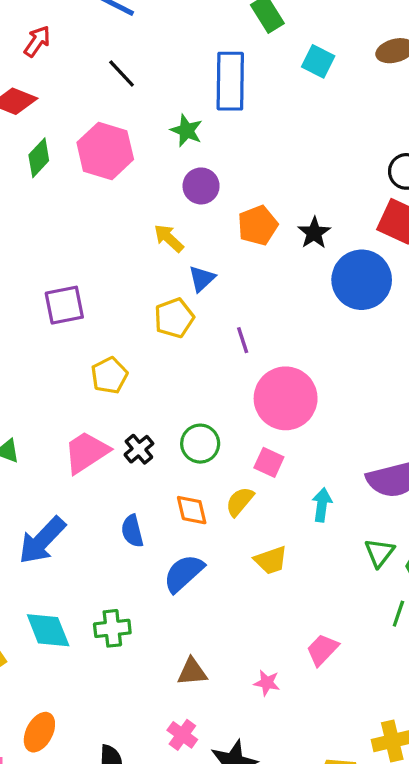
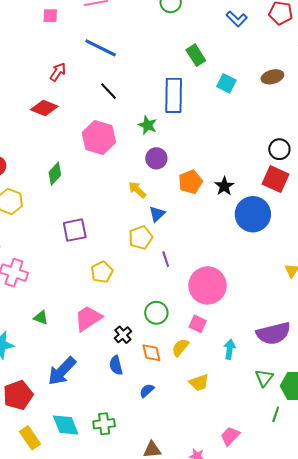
green diamond: (39, 158) -> (55, 174), moved
purple line: (243, 340) -> (166, 259), moved
black cross: (139, 449) -> (123, 335), moved
blue semicircle: (184, 573) -> (147, 391), size x0.6

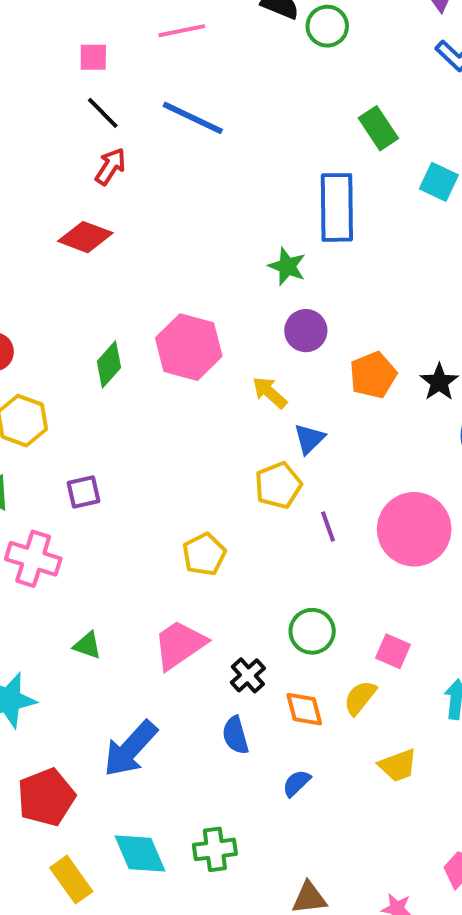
black line: (108, 91) -> (103, 113), moved
pink hexagon: (99, 138) -> (189, 347), moved
purple square: (75, 230) -> (83, 492), moved, size x0.7
pink circle: (208, 285) -> (414, 529), moved

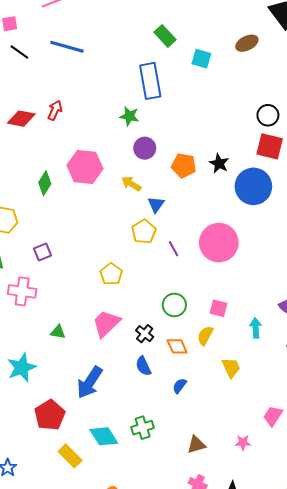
red arrow: (110, 166) -> (55, 110), moved
orange pentagon: (373, 375) -> (184, 166), turned -30
yellow trapezoid: (398, 765) -> (231, 368), turned -85

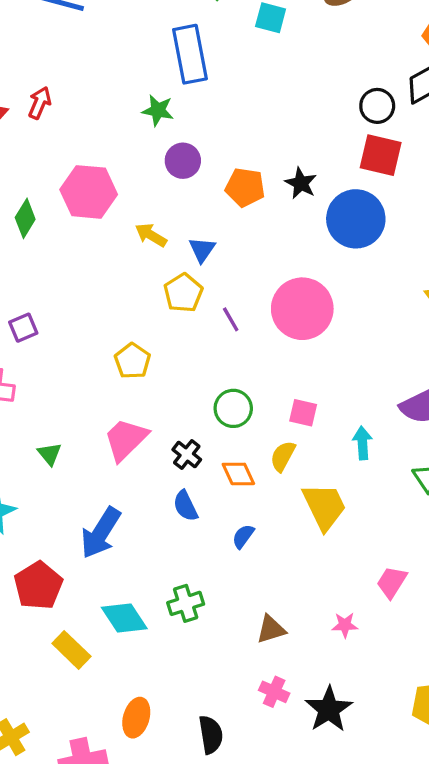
yellow arrow: (131, 184) -> (151, 235), moved
green triangle: (58, 332) -> (50, 454), turned 42
yellow trapezoid: (231, 368) -> (324, 506), size x1.5

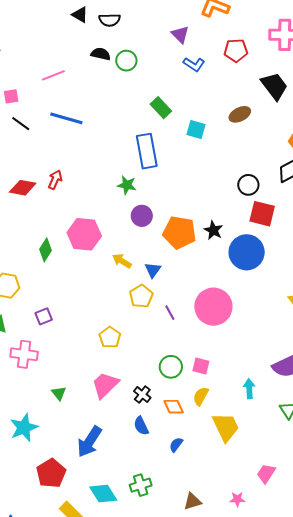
black circle: (377, 106) -> (248, 185), moved
orange pentagon: (245, 187) -> (179, 232), size x1.4
pink square: (303, 413) -> (201, 366), moved

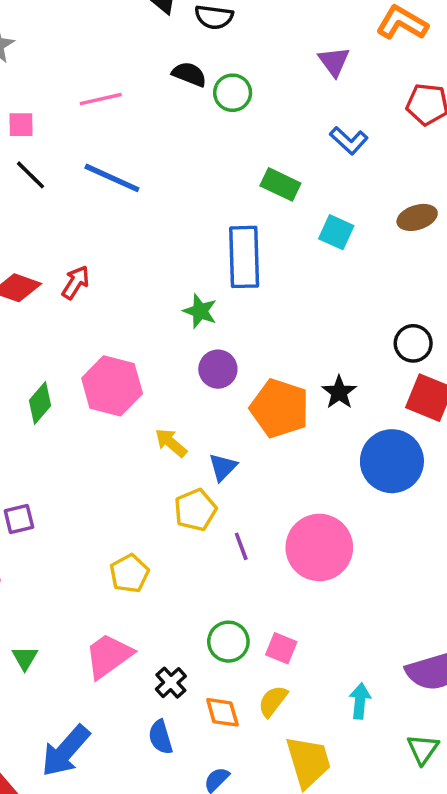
blue L-shape: (194, 64) -> (349, 141), moved
green rectangle: (161, 108) -> (280, 184), turned -30
black star: (213, 230) -> (339, 392), moved

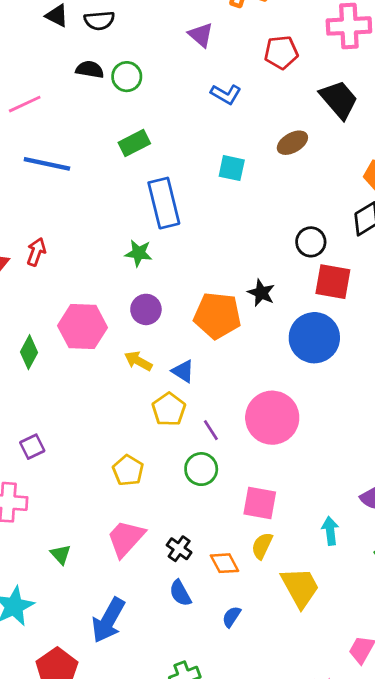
green rectangle: (280, 184) -> (134, 143), moved, turned -40
purple circle: (218, 369) -> (146, 309), moved
blue triangle: (223, 467) -> (183, 371), turned -30
green circle: (228, 642) -> (201, 469), moved
pink square: (281, 648) -> (260, 503), size x1.4

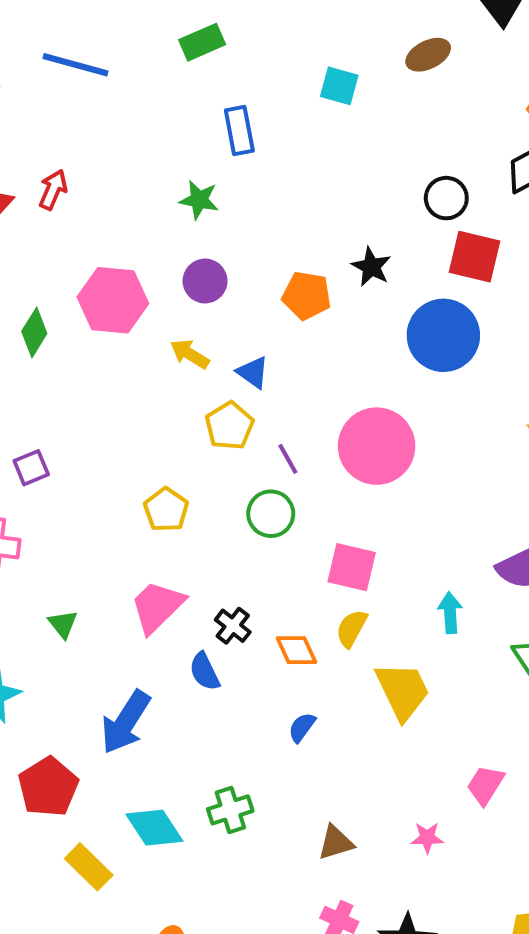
blue rectangle: (164, 203) -> (239, 130), size x0.7
orange pentagon: (217, 316) -> (307, 296), size x0.7
blue semicircle: (180, 593) -> (204, 671), moved

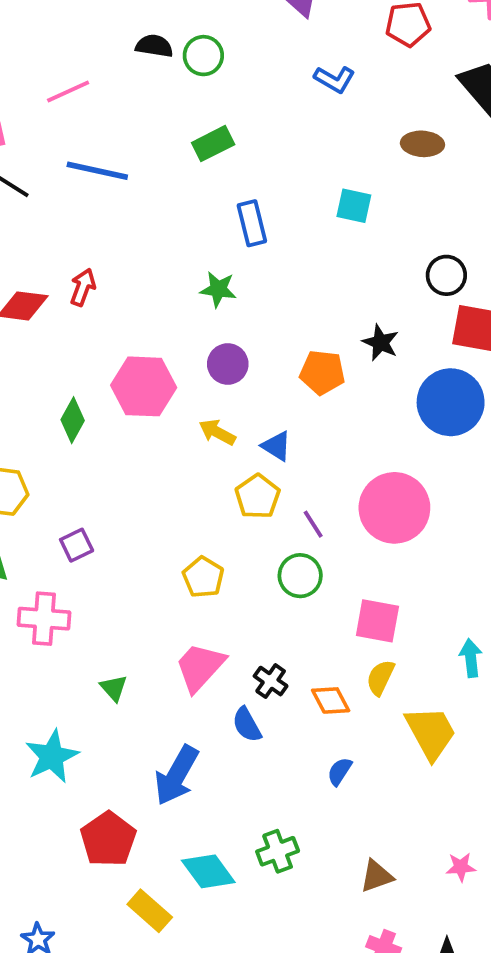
brown ellipse: (428, 55) -> (422, 144), turned 33
cyan square: (339, 86) -> (354, 206), moved

